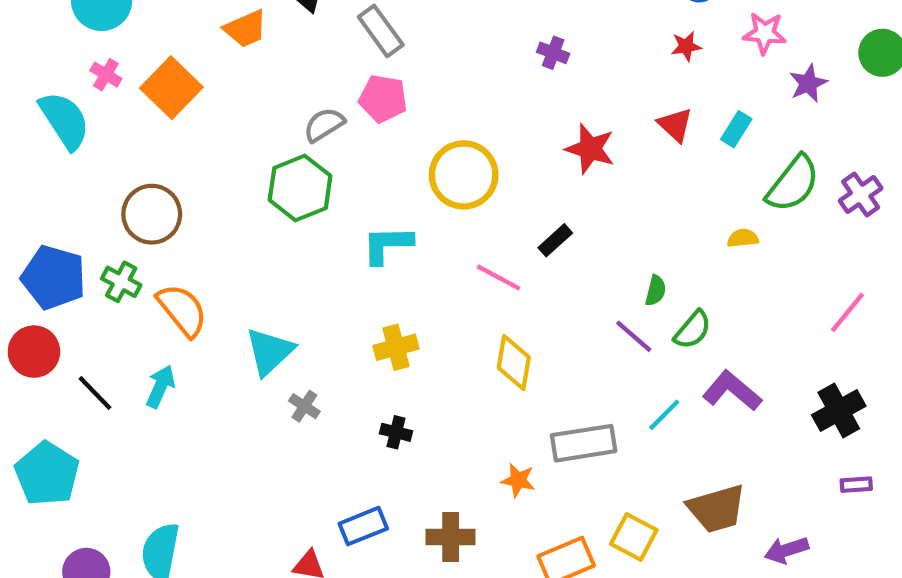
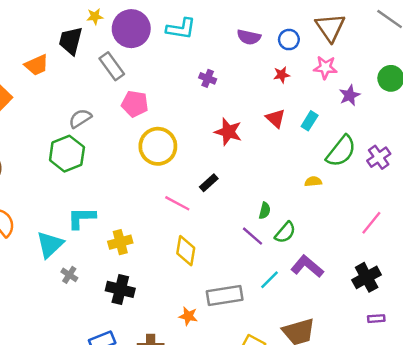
pink pentagon: (383, 99) -> (135, 104), moved
cyan L-shape: (387, 245) -> (81, 218), moved
black cross: (396, 432) -> (120, 289), size x1.6

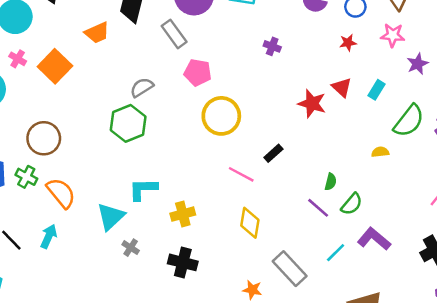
red star: (228, 132) -> (312, 104), moved
gray rectangle: (225, 296) -> (290, 269), turned 56

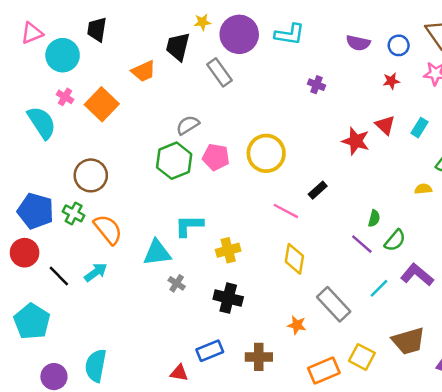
pink pentagon: (198, 72) -> (216, 157), moved
cyan triangle: (111, 217) -> (157, 253), turned 36
cyan arrow: (49, 236) -> (96, 272), turned 30

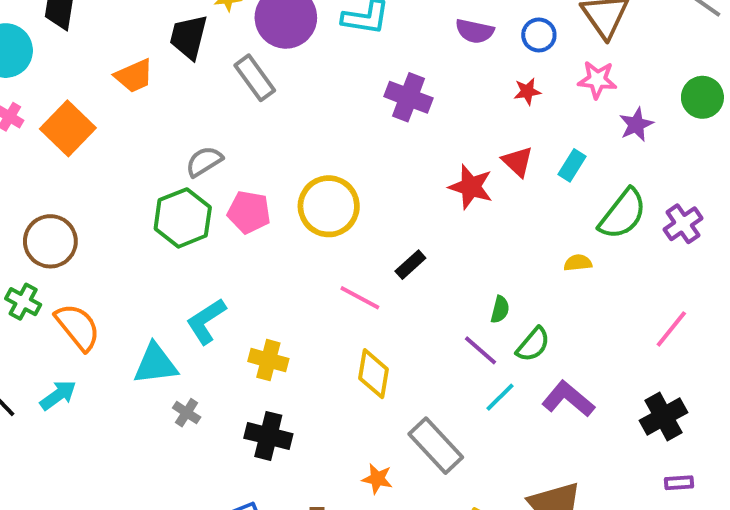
purple cross: (316, 85) -> (409, 97), size x1.6
cyan L-shape: (189, 226) -> (206, 321), turned -32
yellow cross: (228, 250) -> (268, 360), turned 30
cyan line: (379, 288) -> (500, 397), moved

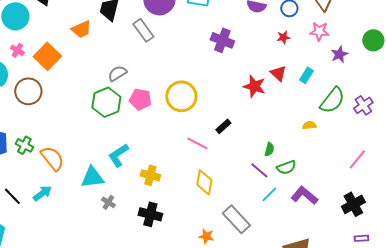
brown circle: (50, 241) -> (28, 91), moved
green semicircle: (533, 344) -> (286, 167), turned 30

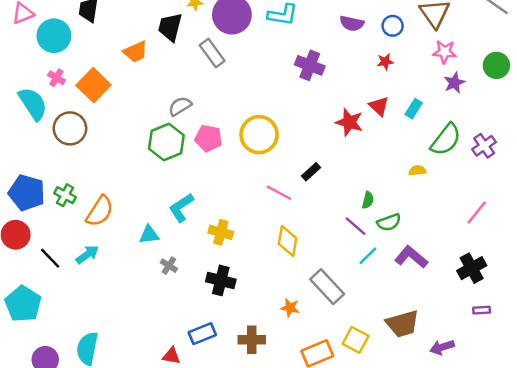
pink star: (319, 31) -> (445, 52), moved
orange semicircle: (52, 158) -> (100, 211), turned 72
cyan triangle: (92, 177) -> (149, 235), size x0.7

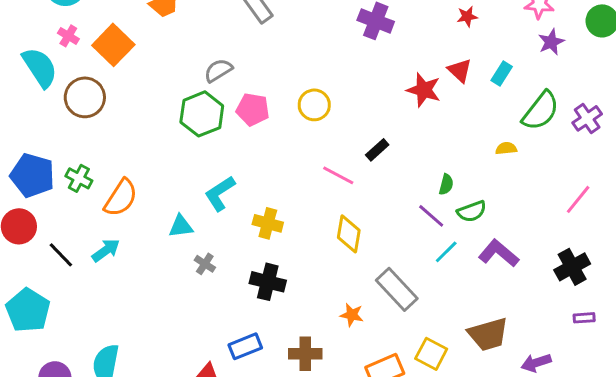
yellow circle: (259, 135) -> (314, 105), size x0.7

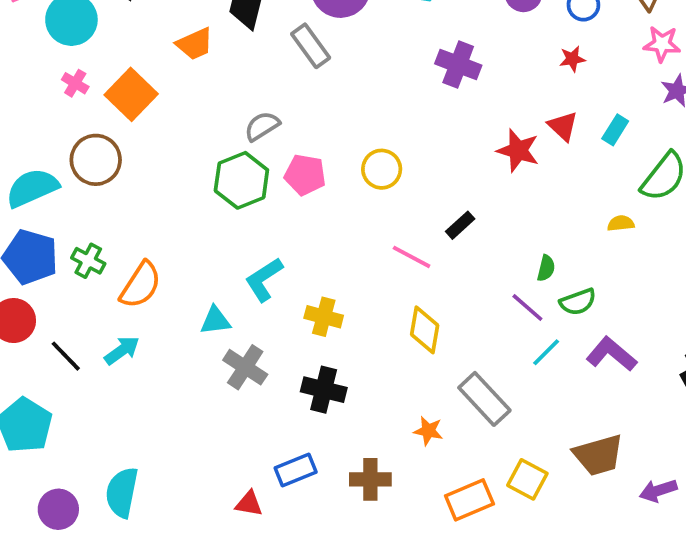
cyan semicircle: (40, 67) -> (32, 188), moved, turned -81
gray cross: (205, 264) -> (245, 367), size x1.6

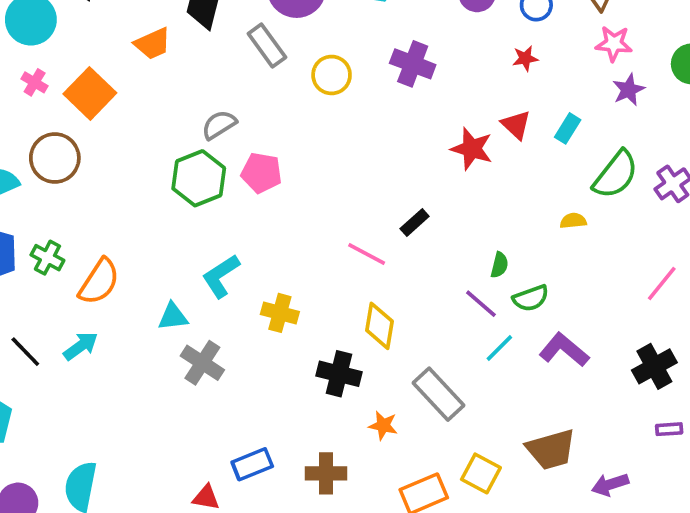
yellow circle: (382, 169) -> (332, 75), moved
black cross: (324, 390) -> (339, 374), moved

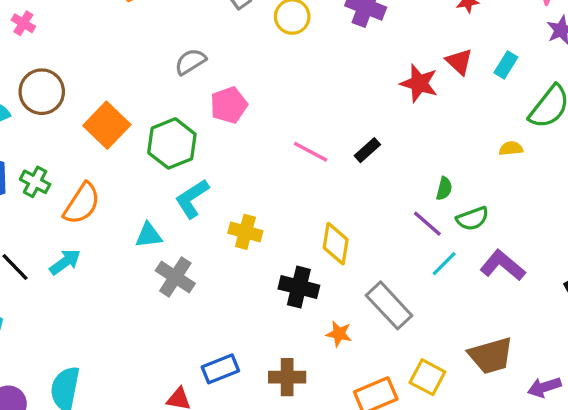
orange square: (90, 93) -> (107, 125), moved
pink pentagon: (261, 173) -> (229, 105), turned -30
green hexagon: (199, 178) -> (172, 143), moved
pink line: (367, 254) -> (311, 152), moved

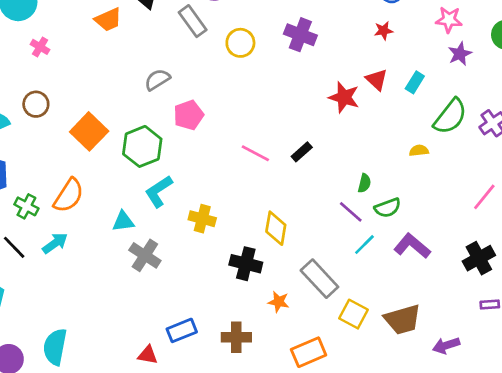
pink cross: (23, 23) -> (40, 47), moved
brown circle: (42, 92) -> (36, 104), size x0.7
green cross: (35, 182) -> (26, 206), moved
yellow square: (427, 377) -> (354, 314), moved

